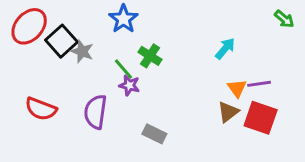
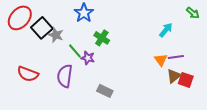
cyan arrow: (225, 48) -> (166, 30), moved
green line: (123, 69) -> (75, 51), moved
brown triangle: (228, 112) -> (174, 76), moved
red square: (261, 118) -> (186, 80), moved, size x0.7

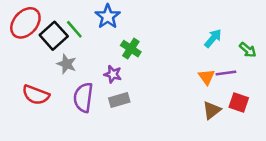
green arrow: (193, 13) -> (248, 50), moved
gray star: (56, 35) -> (67, 64), moved
green line: (75, 51) -> (74, 29), moved
brown triangle: (174, 76) -> (212, 110), moved
gray rectangle: (105, 91) -> (119, 100), moved, turned -42

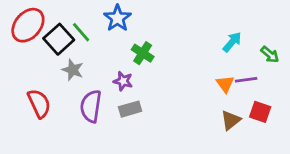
red semicircle: (36, 95) -> (39, 103), turned -136

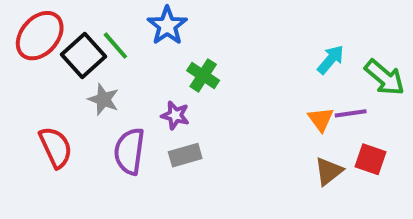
green arrow: (270, 55) -> (384, 77), size x1.5

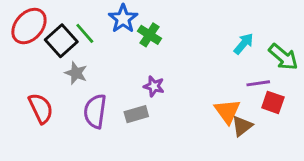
green cross: (203, 75) -> (150, 35), moved
purple star: (175, 115) -> (154, 86), moved
orange triangle: (321, 119) -> (227, 111), moved, size x1.4
red square: (371, 159) -> (273, 102), moved

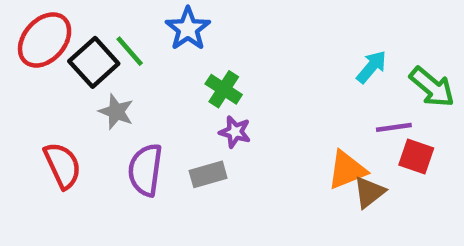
green cross: (150, 35) -> (224, 89), moved
orange triangle: (227, 111) -> (347, 170), turned 44

